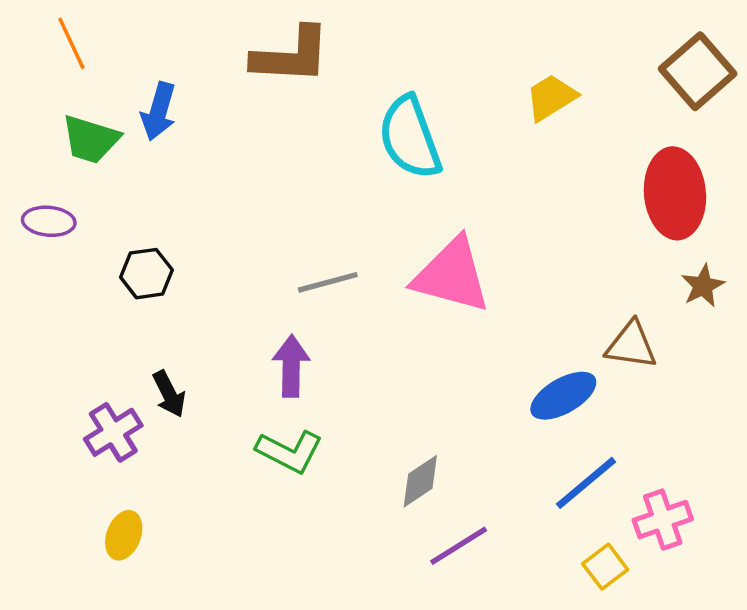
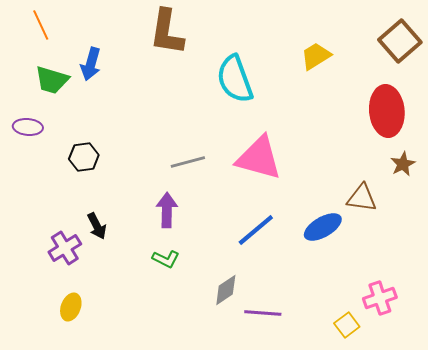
brown L-shape: (291, 56) -> (167, 32), turned 96
green L-shape: (289, 452) -> (166, 259), size x0.7
gray diamond: (420, 481) -> (226, 290), moved
blue line: (586, 483) -> (256, 230), moved
purple line: (459, 546) -> (263, 313), turned 36

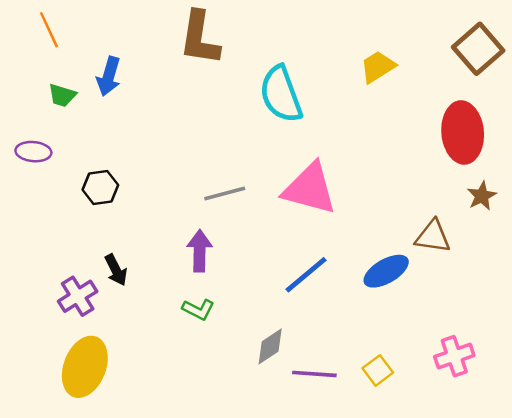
green trapezoid: (52, 80) -> (62, 95), size x0.7
yellow ellipse: (71, 307) -> (85, 367), size x1.8
yellow square: (347, 325) -> (378, 370), moved

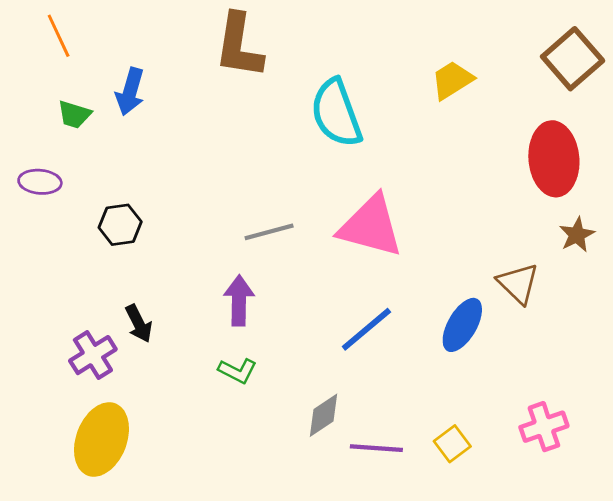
brown triangle: (433, 236) -> (518, 283), turned 36
blue ellipse: (386, 271) -> (462, 325), turned -30

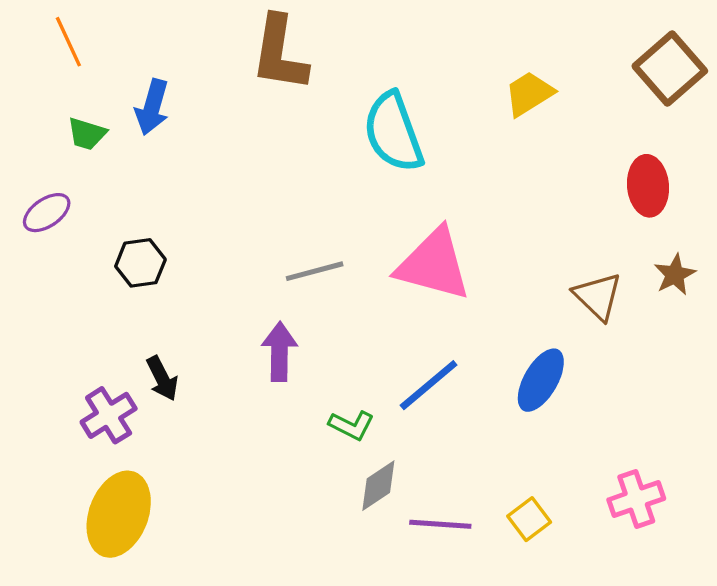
red ellipse: (554, 159) -> (648, 186), size x0.7
purple ellipse: (40, 182) -> (47, 213), turned -39
brown triangle: (518, 283) -> (598, 296), moved
green L-shape: (238, 371) -> (351, 425), moved

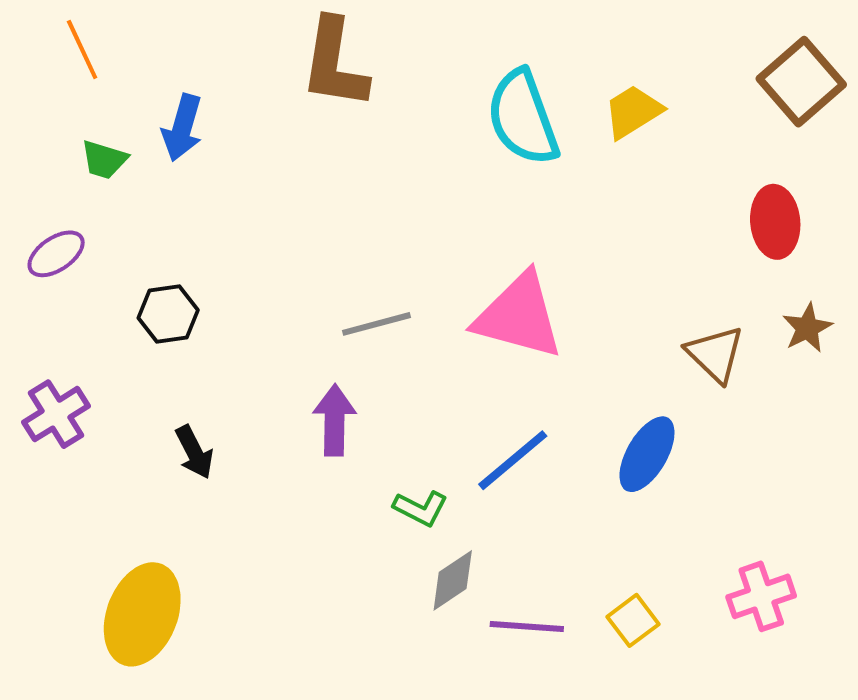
cyan semicircle: (393, 132) -> (523, 118), moved
purple cross: (109, 415) -> (56, 414), moved

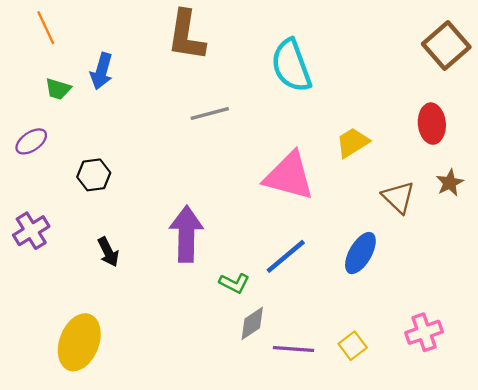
yellow trapezoid: (633, 112) -> (353, 143), moved
gray line: (377, 324) -> (210, 114), moved
purple arrow: (334, 420) -> (186, 234), size x1.4

